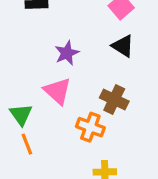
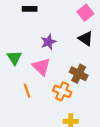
green triangle: (21, 115) -> (14, 58), moved
orange line: (27, 144) -> (27, 91), moved

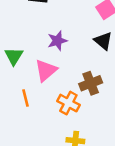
pink triangle: (41, 67) -> (46, 70), turned 30
brown cross: (79, 74) -> (91, 83), turned 36

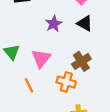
purple star: (57, 41) -> (54, 24), moved

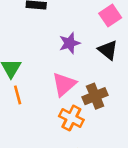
pink triangle: (41, 58) -> (64, 84), moved
orange line: (29, 85) -> (18, 95), moved

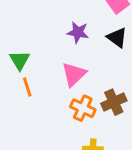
purple star: (70, 43) -> (78, 32), turned 30
brown cross: (95, 96) -> (114, 102), moved

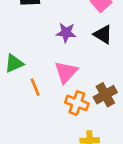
green triangle: (20, 60) -> (14, 63), turned 42
orange line: (27, 87) -> (35, 87), moved

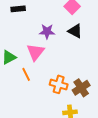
pink triangle: (66, 72) -> (35, 52), moved
brown cross: (105, 95) -> (81, 88), moved

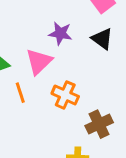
orange cross: (59, 84) -> (65, 95), moved

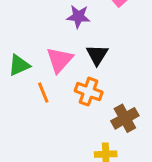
purple star: (60, 33) -> (78, 16), moved
black triangle: (102, 39) -> (97, 55), moved, turned 30

